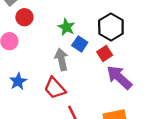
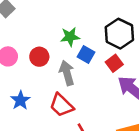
red circle: (24, 17) -> (39, 57), moved
green star: (66, 27) -> (70, 37), turned -30

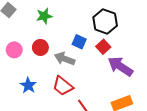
green star: (70, 37) -> (44, 16), moved
gray arrow: (67, 73) -> (65, 59), turned -48

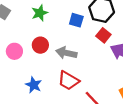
blue square: (79, 42) -> (76, 20), moved

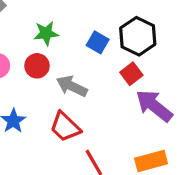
green star: (40, 13) -> (46, 33), moved

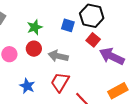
red trapezoid: (65, 127) -> (60, 82), turned 90

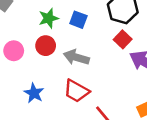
blue square: (68, 25) -> (78, 20), moved
red trapezoid: (60, 82) -> (76, 91), turned -95

